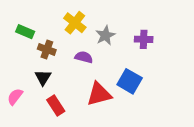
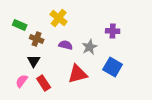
gray star: (105, 35) -> (90, 47), moved
blue square: (130, 81) -> (113, 67), moved
pink semicircle: (15, 97) -> (22, 81), moved

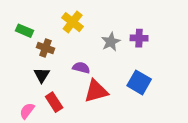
purple semicircle: (66, 45) -> (81, 68), moved
gray star: (90, 47) -> (111, 42), moved
pink semicircle: (22, 81) -> (27, 111), moved

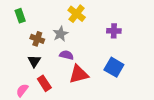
yellow cross: (73, 22) -> (77, 14), moved
green rectangle: (25, 31) -> (20, 16), moved, turned 48
gray star: (111, 42) -> (60, 34), moved

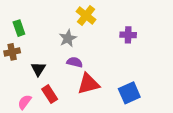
green rectangle: (20, 16) -> (19, 28), moved
brown cross: (37, 39) -> (12, 52), moved, turned -32
blue square: (114, 67) -> (129, 93), moved, turned 36

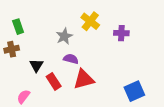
yellow cross: (86, 16) -> (90, 21), moved
blue square: (129, 93) -> (134, 91), moved
red rectangle: (50, 94) -> (54, 81), moved

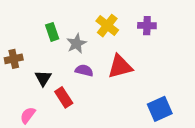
green rectangle: (18, 27) -> (52, 32), moved
purple cross: (121, 33) -> (147, 26), moved
red triangle: (84, 79) -> (120, 67), moved

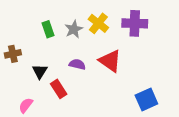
purple cross: (147, 26) -> (135, 23), size x1.5
gray star: (76, 43) -> (74, 29), moved
red triangle: (120, 67) -> (110, 61), turned 50

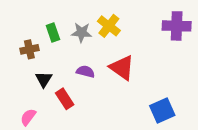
purple cross: (135, 23) -> (177, 26), moved
gray star: (74, 29) -> (82, 32), turned 30
brown cross: (13, 54) -> (29, 49), moved

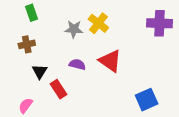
green rectangle: (53, 32) -> (31, 13), moved

